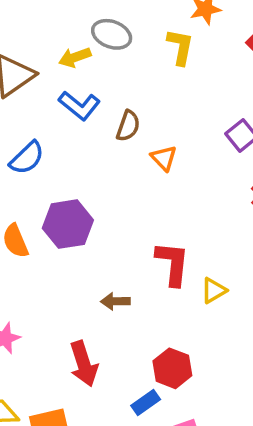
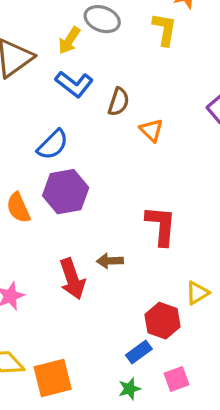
yellow arrow: (75, 57) -> (69, 40), turned -36
blue semicircle: (27, 158) -> (53, 145), moved
yellow triangle: (214, 290) -> (197, 293), moved
red arrow: (84, 364) -> (72, 279), moved

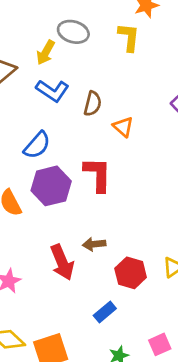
red L-shape: (161, 226) -> (98, 174), moved
red hexagon: (162, 321) -> (131, 273), moved
blue rectangle: (139, 352) -> (105, 312), moved

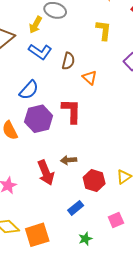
yellow L-shape: (129, 37) -> (104, 30), moved
pink square: (160, 344) -> (116, 220), moved

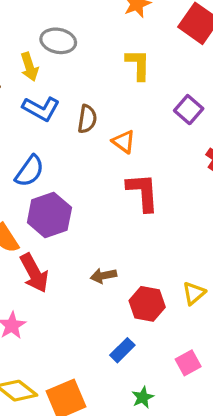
yellow arrow: (35, 25) -> (29, 67), turned -42
red L-shape: (71, 111) -> (143, 192), moved
red arrow: (46, 173) -> (34, 273), moved

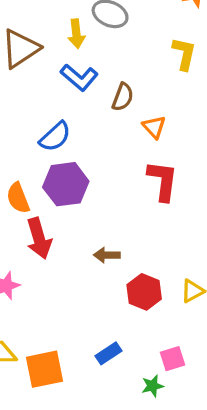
blue rectangle: (122, 350) -> (109, 353), moved
green star: (143, 397) -> (153, 386), moved

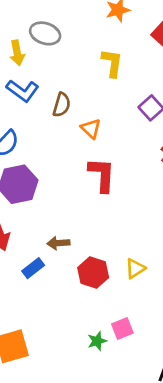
blue rectangle: (109, 353) -> (33, 268), moved
green star: (153, 386) -> (97, 341), moved

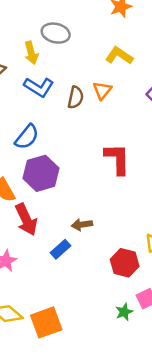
yellow L-shape: (112, 63) -> (119, 56), turned -60
orange triangle: (91, 129) -> (102, 90), moved, turned 30
red hexagon: (93, 273) -> (125, 263), moved

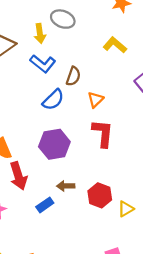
orange triangle: (102, 90) -> (96, 100), moved
blue semicircle: (27, 137) -> (53, 100), moved
purple hexagon: (41, 173) -> (54, 144), moved
red hexagon: (125, 263) -> (100, 195), moved

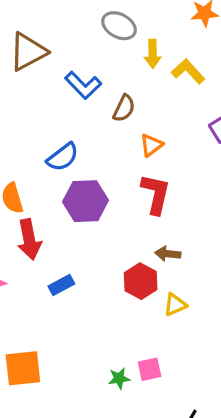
yellow arrow: (40, 34) -> (153, 54), moved
blue semicircle: (53, 100) -> (63, 157), moved
brown arrow: (66, 186) -> (168, 254), moved

